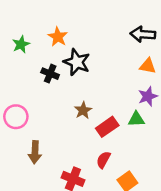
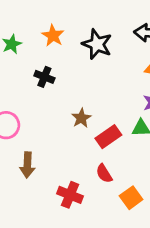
black star: (77, 62) -> (97, 44), moved
red semicircle: (103, 160) -> (104, 173), turned -60

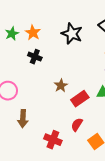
orange star: (53, 36) -> (33, 33), moved
red semicircle: (104, 173) -> (77, 125), turned 64

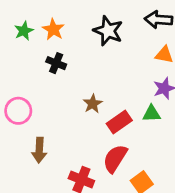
red semicircle: (77, 125) -> (115, 159), size x1.5

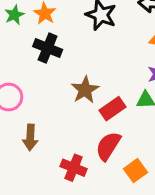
black cross: (56, 63) -> (48, 48), size x1.4
brown star: (93, 104) -> (85, 90), size x1.4

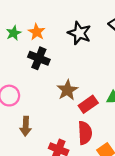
red semicircle: (108, 146) -> (85, 133), turned 145

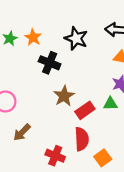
black cross: (39, 58) -> (50, 63), moved
brown arrow: (26, 126) -> (22, 132), turned 42

